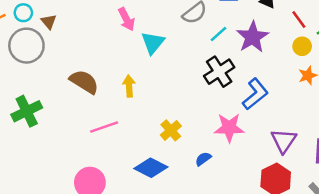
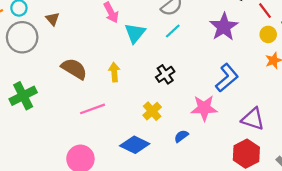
brown triangle: (49, 22) -> (53, 19), moved
cyan line: (219, 34) -> (173, 31), moved
black cross: (219, 72) -> (165, 74), moved, size x0.7
purple triangle: (284, 141) -> (253, 119), turned -45

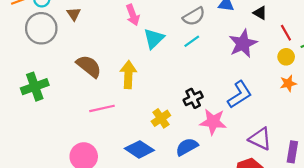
yellow arrow: (114, 72) -> (128, 75), size x1.4
black cross: (165, 74) -> (193, 98), moved
blue semicircle: (181, 136) -> (187, 147), size x1.5

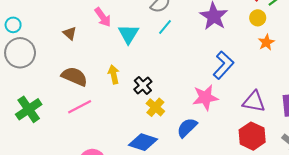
brown triangle: (74, 14) -> (70, 33), moved
yellow arrow: (128, 75) -> (114, 74), size x0.7
black cross: (193, 98) -> (143, 85), moved
pink line: (102, 108) -> (80, 107), moved

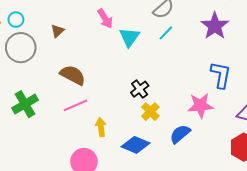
brown triangle: (70, 33) -> (58, 31), moved, turned 32
blue L-shape: (223, 65) -> (221, 75), turned -36
yellow arrow: (114, 74) -> (101, 127), moved

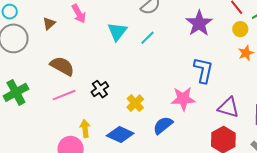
pink arrow: (105, 19) -> (79, 14), moved
cyan line: (166, 33) -> (147, 38), moved
black cross: (140, 89) -> (100, 89), moved
yellow arrow: (101, 127) -> (85, 128), moved

